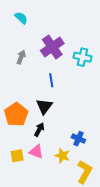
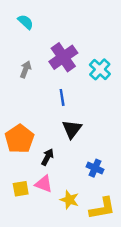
cyan cross: (82, 57) -> (100, 69), turned 30
black triangle: (44, 106) -> (72, 129), moved
yellow star: (62, 156) -> (69, 200), moved
yellow L-shape: (85, 172) -> (102, 208), turned 50

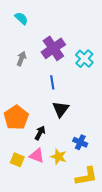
yellow square: (21, 189) -> (17, 160), turned 32
yellow star: (69, 200) -> (59, 157), moved

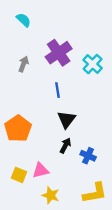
black arrow: (40, 133) -> (65, 146), moved
pink triangle: (37, 156) -> (40, 170), turned -35
yellow star: (59, 157) -> (51, 195), moved

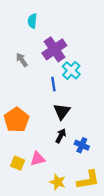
cyan semicircle: (24, 20) -> (32, 21), moved, turned -128
gray arrow: (24, 64) -> (22, 60), turned -56
cyan cross: (93, 64) -> (71, 70), moved
yellow star: (51, 195) -> (58, 182), moved

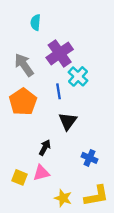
gray arrow: (22, 60) -> (24, 65), size x1.5
orange pentagon: (17, 120) -> (23, 102), moved
black arrow: (61, 136) -> (45, 148), moved

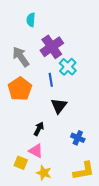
pink triangle: (41, 173) -> (36, 151), turned 42
yellow square: (19, 177) -> (21, 163), moved
yellow star: (63, 198) -> (44, 173), moved

